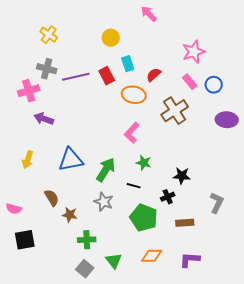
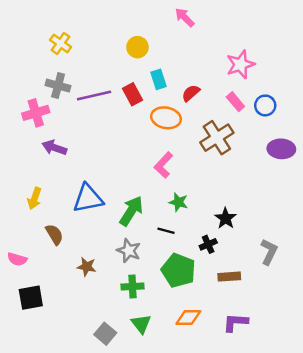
black star: (182, 176) -> (226, 218), turned 30
brown semicircle: (52, 198) -> (54, 234), moved
green cross: (87, 240) -> (133, 287), moved

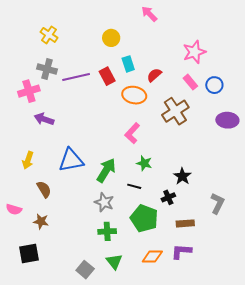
brown star: (87, 267) -> (41, 221), moved
black square: (31, 298) -> (29, 253), moved
purple L-shape: (235, 322) -> (181, 251), moved

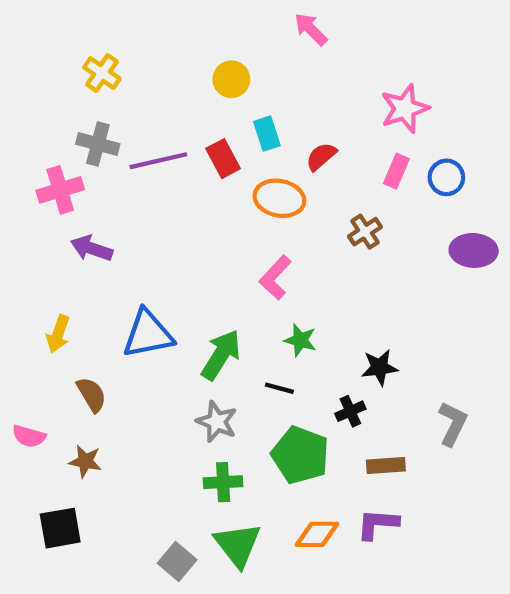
pink rectangle: (190, 82) -> (396, 171), turned 63
brown cross: (175, 111) -> (365, 232), size x0.6
black star: (182, 176) -> (380, 367), turned 30
green triangle: (114, 262) -> (238, 545), size x1.4

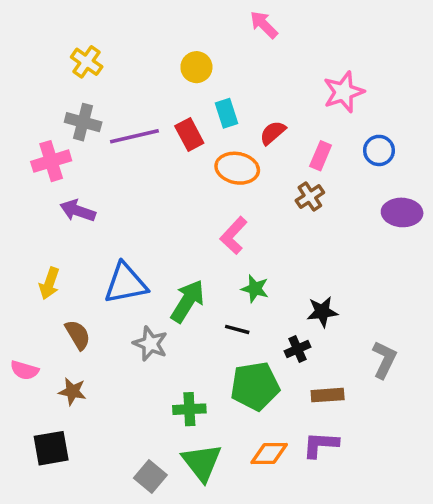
pink rectangle: (396, 171) -> (321, 156), moved
gray star: (217, 422) -> (150, 344), moved
green pentagon: (300, 455) -> (255, 386), turned -30

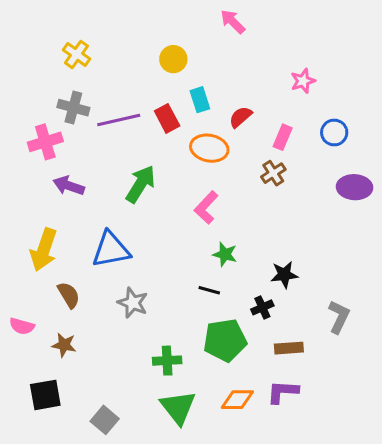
pink star: (344, 92) -> (303, 81), size x0.7
yellow arrow: (49, 283) -> (44, 250), size x1.5
green arrow: (188, 301) -> (141, 184), moved
gray square: (150, 477) -> (105, 420), moved

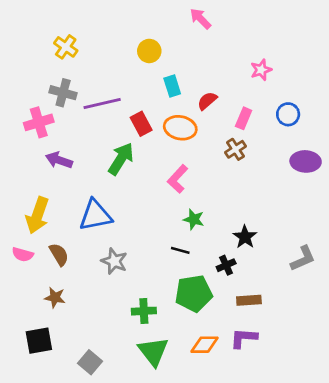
red rectangle: (167, 118) -> (141, 124), moved
black star: (284, 275) -> (245, 237), turned -30
gray L-shape: (339, 317) -> (303, 258), moved, turned 40
pink semicircle: (22, 326) -> (23, 254), moved

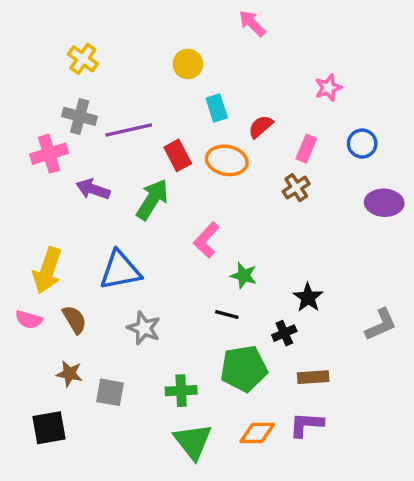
purple arrow: (59, 160) -> (93, 189), moved
pink L-shape: (178, 179) -> (206, 240), moved
gray square: (90, 362) -> (110, 392), moved, turned -30

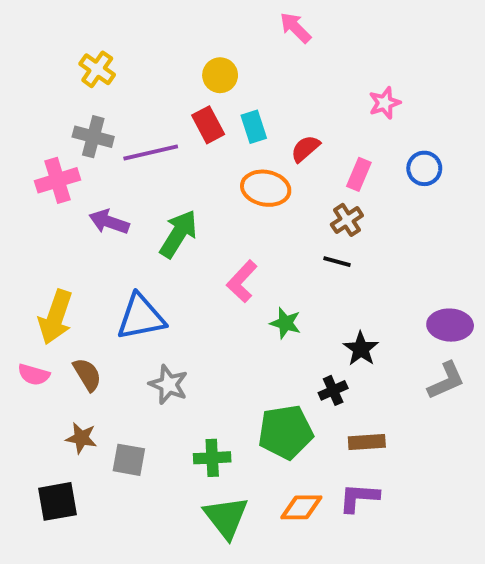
red rectangle: (178, 155) -> (208, 125), moved
purple ellipse: (384, 203) -> (450, 325), moved
black line: (227, 314) -> (337, 262), moved

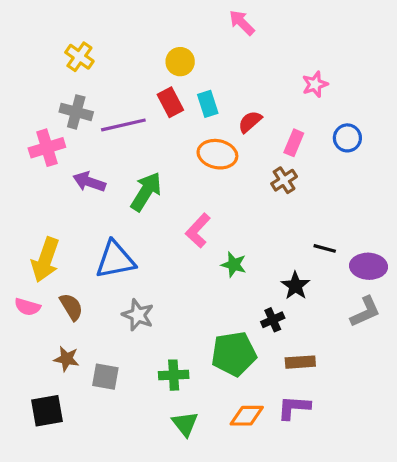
black line: (337, 262) -> (325, 248), moved
green triangle: (226, 517) -> (185, 424), size x0.7

